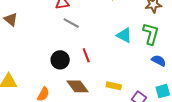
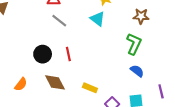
cyan triangle: (124, 35) -> (98, 19), moved

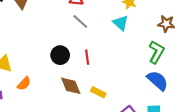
blue semicircle: (137, 71) -> (157, 81), size x1.5
orange semicircle: (21, 84) -> (24, 84), moved
yellow rectangle: (90, 88) -> (98, 92), moved

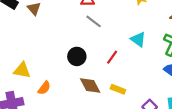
cyan triangle: (121, 23) -> (138, 39), moved
red line: (87, 57) -> (112, 57), moved, turned 48

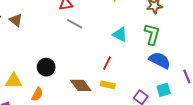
black circle: (77, 56) -> (46, 67), moved
red line: (112, 57) -> (107, 63), moved

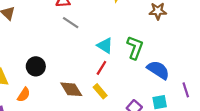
cyan triangle: (120, 34) -> (105, 46), moved
green L-shape: (152, 34) -> (135, 48), moved
yellow rectangle: (108, 85) -> (100, 91), turned 32

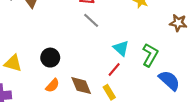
orange semicircle: (24, 95) -> (52, 86), moved

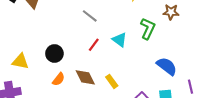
green L-shape: (150, 55) -> (148, 29), moved
red line: (114, 70) -> (94, 45), moved

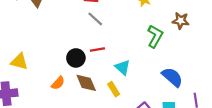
cyan triangle: (120, 40) -> (123, 67), moved
red line: (94, 45) -> (97, 49), turned 40
black circle: (54, 53) -> (76, 58), moved

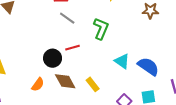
green L-shape: (155, 36) -> (101, 29), moved
cyan triangle: (123, 67) -> (122, 61), moved

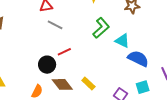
green L-shape: (101, 29) -> (101, 28), moved, turned 35
cyan triangle: (122, 61) -> (122, 41), moved

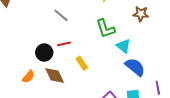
green L-shape: (101, 28) -> (105, 29), turned 100
yellow rectangle: (88, 83) -> (82, 63), moved

